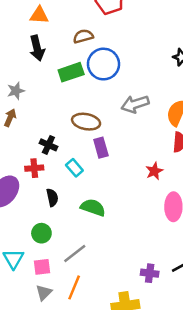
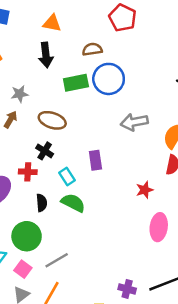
brown ellipse: (86, 122) -> (52, 120), moved
green semicircle: (93, 208) -> (73, 203), moved
green circle: (41, 233) -> (27, 236), size x1.5
pink square: (42, 267) -> (23, 269), turned 36

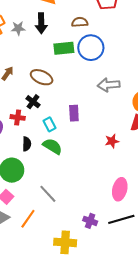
gray star: (20, 94) -> (18, 28), moved
pink ellipse: (159, 227) -> (120, 189), moved
gray line: (57, 260) -> (48, 194), moved, turned 72

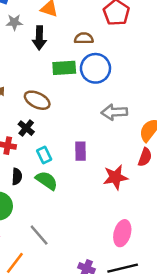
gray star: (18, 28) -> (14, 22), moved
purple rectangle: (74, 113) -> (81, 151), moved
red star: (112, 141) -> (115, 177), size x1.5

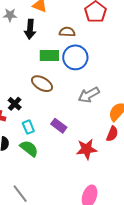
brown ellipse: (37, 100) -> (42, 84), moved
gray arrow: (114, 112) -> (89, 95), turned -30
purple rectangle: (81, 151) -> (59, 126), turned -56

